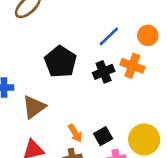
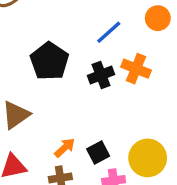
orange circle: (148, 35) -> (158, 18), moved
orange arrow: (75, 133) -> (65, 148), turned -102

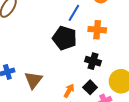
black pentagon: (49, 61) -> (65, 38), moved
black cross: (101, 75) -> (93, 61), moved, turned -35

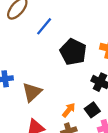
blue line: (74, 13) -> (44, 26), moved

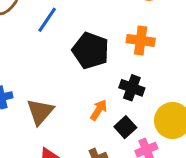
orange arrow: (69, 110) -> (99, 110), moved

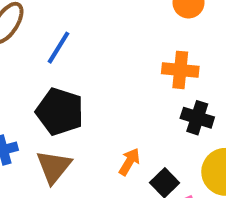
black pentagon: (91, 50) -> (60, 112), moved
black cross: (132, 88) -> (197, 118), moved

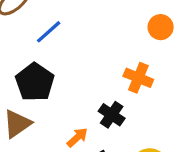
black cross: (197, 118) -> (112, 115), moved

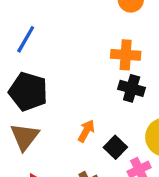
black cross: (112, 115) -> (132, 88), moved

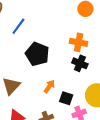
black pentagon: (28, 92) -> (37, 54), moved
black square: (115, 147) -> (66, 98), turned -32

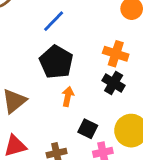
blue line: (18, 26) -> (54, 21), moved
orange arrow: (49, 86) -> (68, 96), moved, turned -32

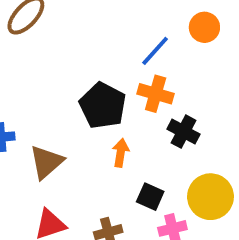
blue line: (54, 21) -> (155, 51), moved
orange cross: (116, 54) -> (156, 94), moved

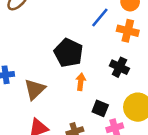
orange cross: (156, 94) -> (128, 31), moved

